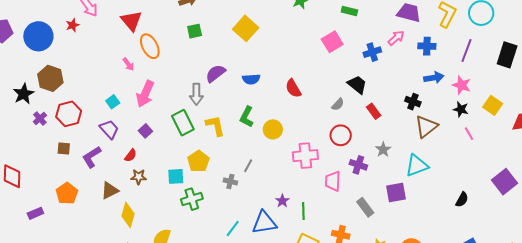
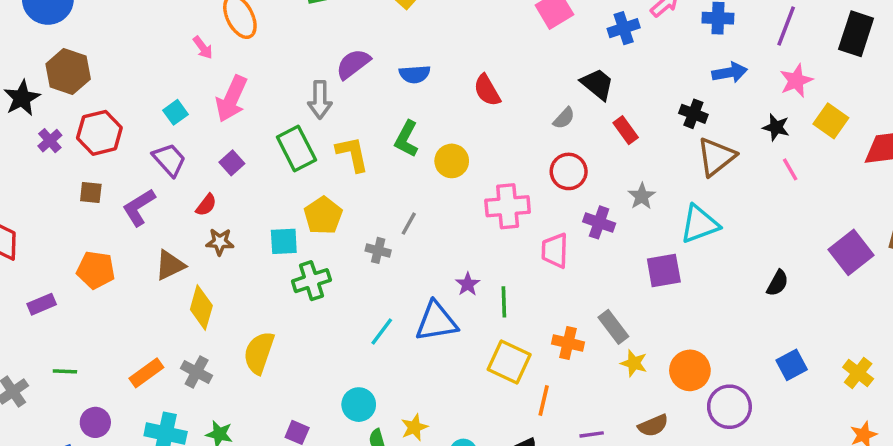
pink star: (462, 85) -> (796, 81), moved, turned 30
orange pentagon: (67, 193) -> (96, 270), turned -30
gray rectangle: (365, 207) -> (613, 327), moved

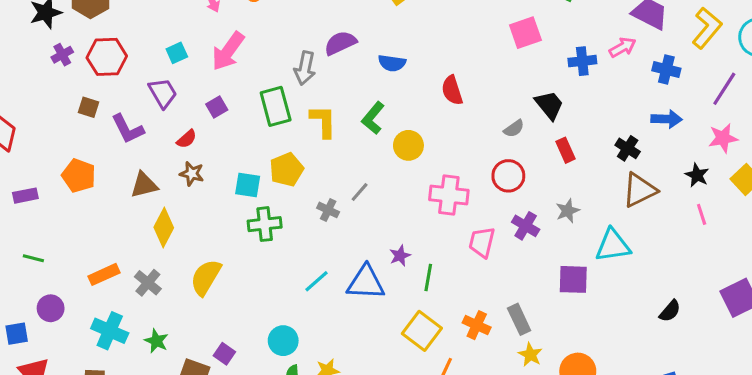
purple L-shape: (139, 207) -> (128, 129), turned -96

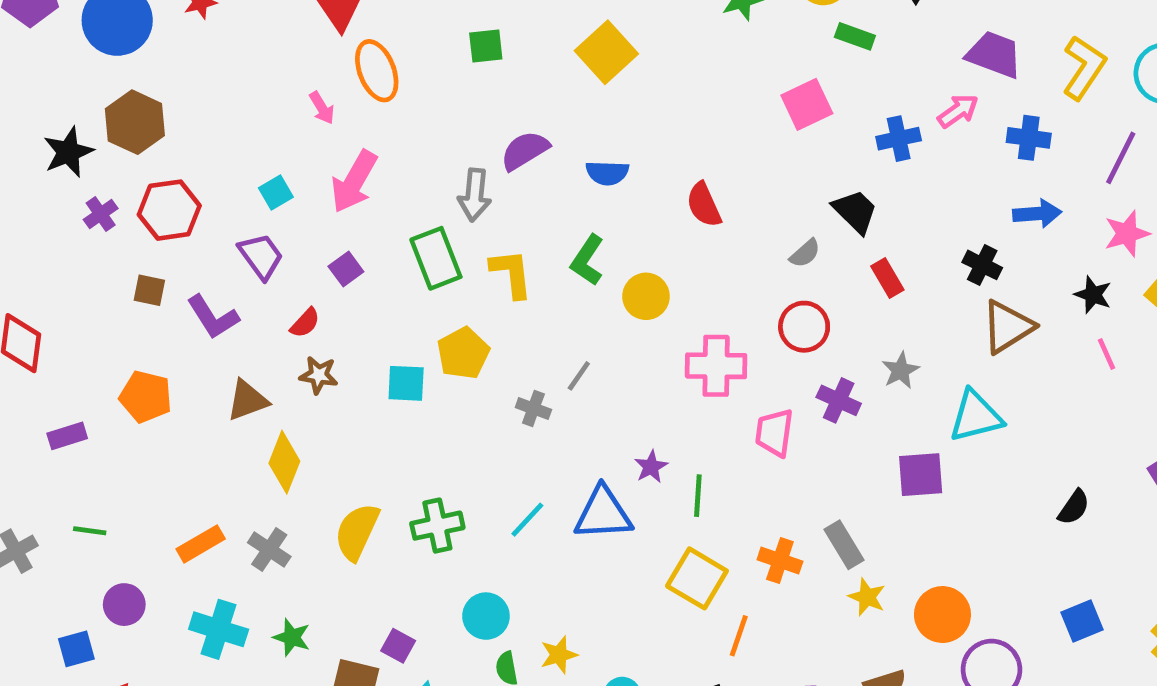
green cross: (265, 224) -> (437, 526), moved

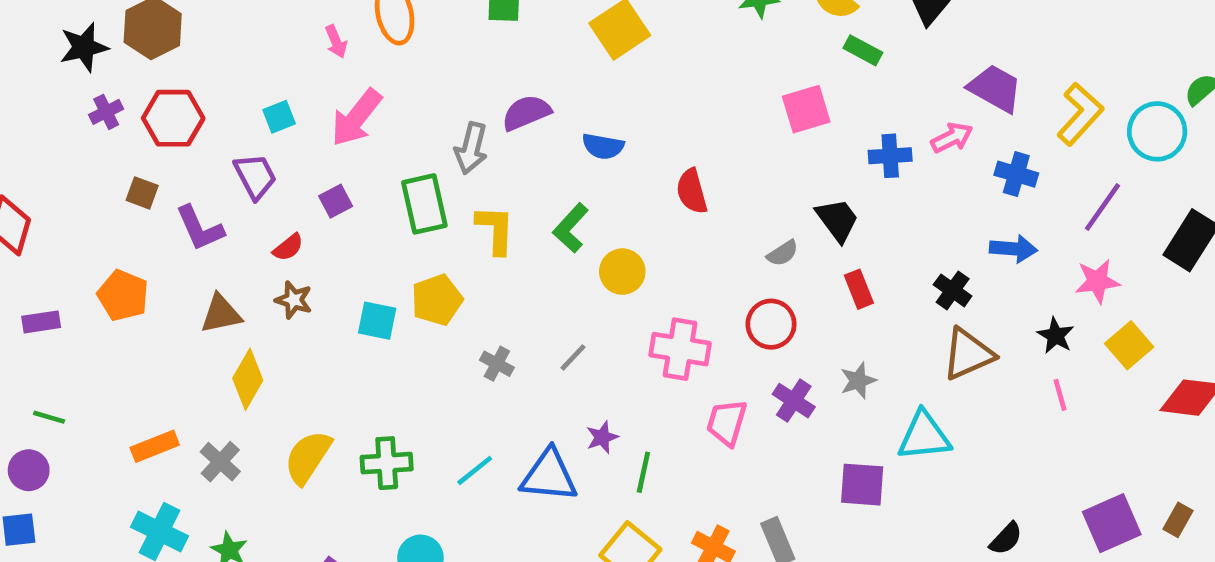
gray line: (579, 376) -> (573, 357), moved
purple circle: (124, 605) -> (29, 470), moved

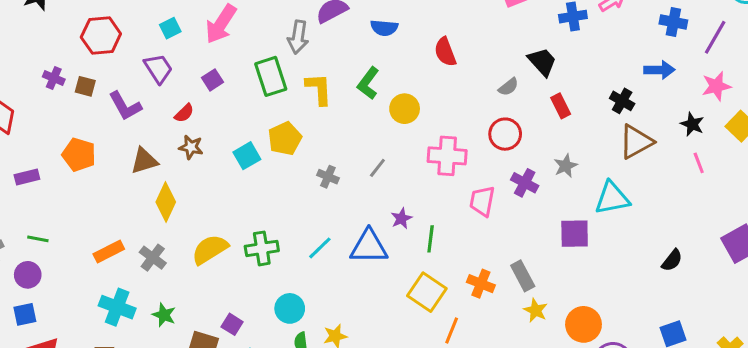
purple cross: (106, 112) -> (54, 78), moved, turned -35
blue cross: (1016, 174) -> (673, 22), moved
cyan square: (377, 321) -> (247, 156), turned -36
yellow semicircle: (308, 457) -> (210, 249), turned 30

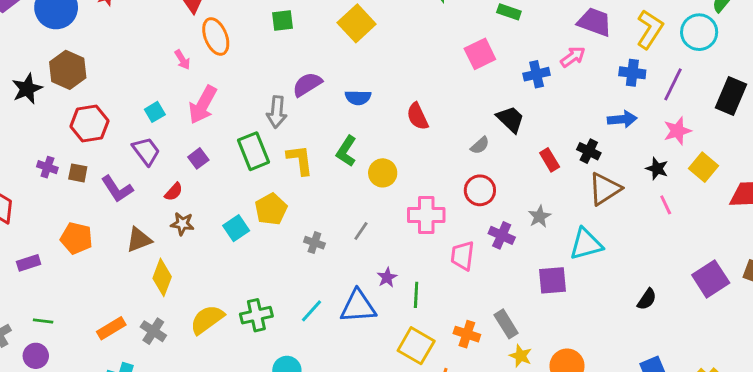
red rectangle: (561, 106) -> (550, 160), moved

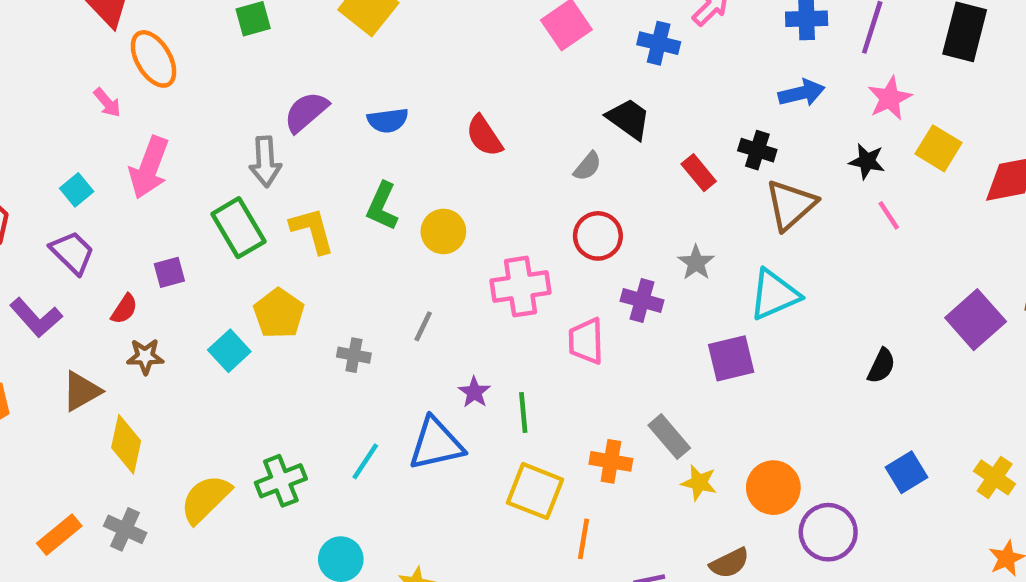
blue cross: (537, 74) -> (659, 43), turned 35
purple square: (198, 158) -> (169, 272), moved, turned 30

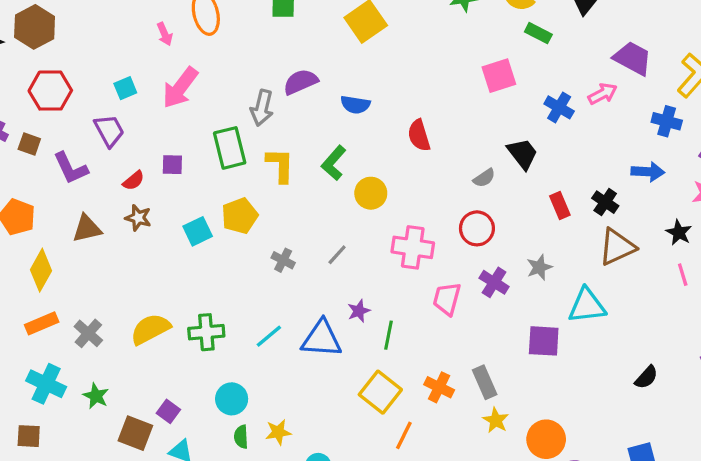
yellow diamond: (126, 444) -> (41, 270), moved

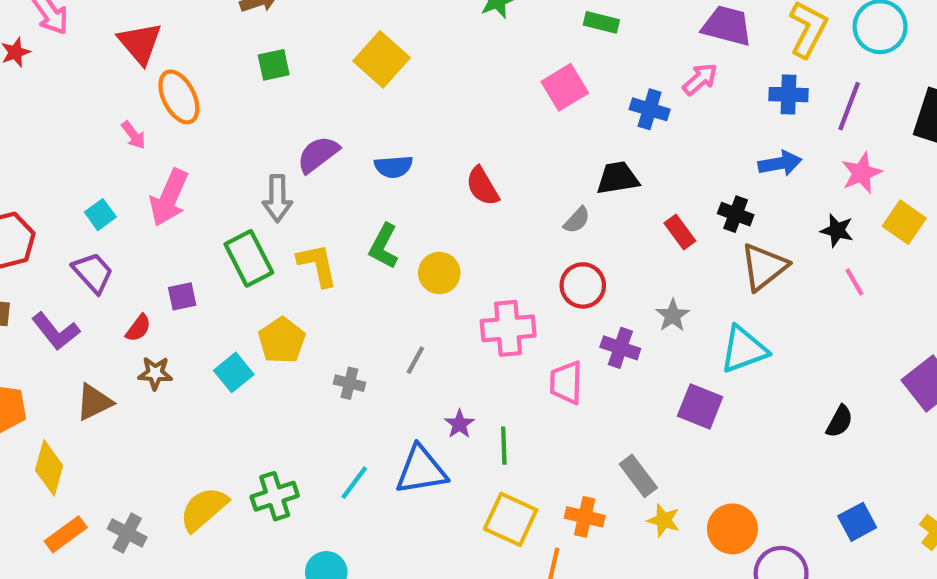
black trapezoid: (523, 154) -> (618, 178), turned -48
purple square: (544, 341) -> (700, 406), turned 32
orange cross: (439, 387) -> (585, 517), moved

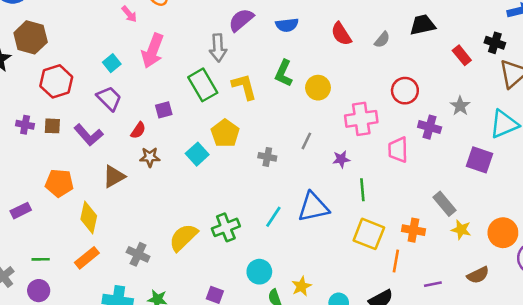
gray semicircle: (577, 220) -> (382, 40), moved
purple star: (459, 424) -> (341, 159), moved, turned 30
orange rectangle: (66, 534) -> (87, 258), moved

